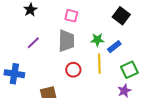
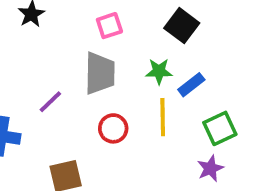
pink square: (71, 16) -> (109, 26), turned -32
black square: (121, 16) -> (182, 26), moved
purple line: (33, 43) -> (50, 102), moved

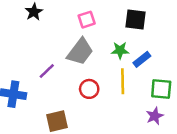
black square: (182, 26) -> (135, 20), turned -30
gray trapezoid: (100, 73) -> (80, 52), turned 36
green square: (220, 128) -> (161, 89), turned 30

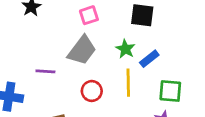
green star: (120, 50) -> (125, 49), turned 30
purple line: (47, 71) -> (45, 71), turned 48

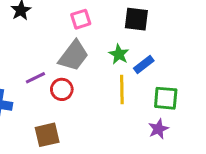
purple line: (45, 71) -> (35, 78), turned -30
red circle: (92, 91) -> (62, 89), moved

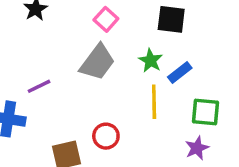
pink square: (81, 19) -> (106, 19), turned -30
purple line: (35, 78) -> (39, 86), moved
red circle: (62, 89) -> (106, 136), moved

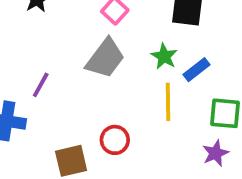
purple line: (39, 86) -> (41, 85), turned -35

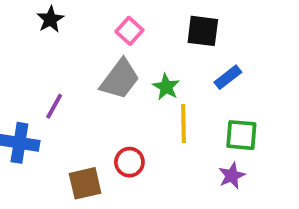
green star: (164, 56) -> (166, 87), moved
blue rectangle: (196, 70) -> (228, 77), moved

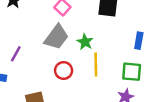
blue rectangle: (228, 77) -> (139, 41), moved, turned -42
red circle: (129, 162) -> (64, 71), moved

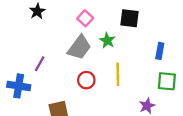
green star: (85, 42) -> (107, 40), moved
green square: (132, 72) -> (167, 81), moved

